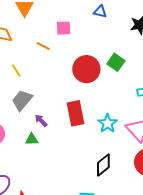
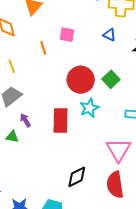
blue triangle: (100, 12) -> (109, 35), moved
orange line: (43, 46) -> (43, 48), turned 32
cyan star: (108, 123) -> (89, 108), moved

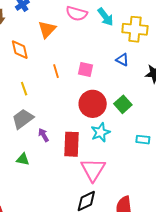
pink square: (67, 35) -> (86, 69), moved
purple arrow: (25, 120) -> (44, 135), moved
pink triangle: (118, 150) -> (93, 170), moved

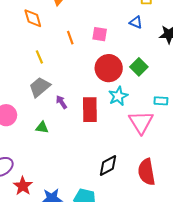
pink triangle: (93, 170) -> (141, 122), moved

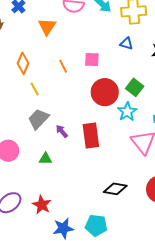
orange diamond: (33, 18) -> (23, 63), moved, turned 45
cyan star: (118, 96) -> (127, 112), moved
black diamond: (108, 165) -> (115, 189), turned 45
red star: (23, 186) -> (42, 205), moved

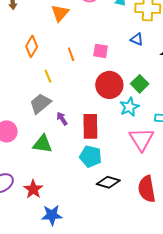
yellow line: (35, 89) -> (48, 76), moved
green triangle: (45, 159) -> (43, 144), size x1.5
cyan pentagon: (96, 225) -> (91, 156), moved

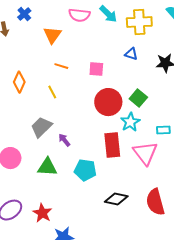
orange diamond: (32, 46) -> (19, 82), moved
orange line: (71, 54) -> (61, 66), moved, turned -48
yellow line: (48, 76) -> (52, 92), moved
red rectangle: (90, 126) -> (112, 145), moved
cyan pentagon: (91, 156) -> (85, 170), moved

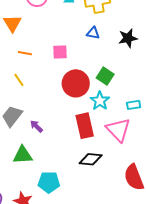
cyan pentagon: (85, 170) -> (49, 182), moved
black diamond: (116, 199) -> (91, 159), moved

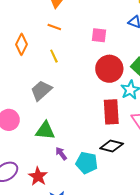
orange line: (25, 53) -> (54, 27), moved
purple arrow: (36, 126) -> (61, 153), moved
cyan pentagon: (49, 182) -> (87, 163), moved

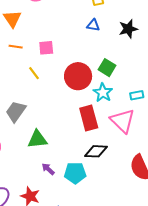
pink square: (99, 35) -> (46, 48), moved
yellow line: (54, 56) -> (34, 73), moved
green triangle: (45, 131) -> (37, 139), moved

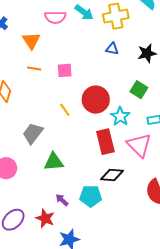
green square: (107, 68) -> (139, 90), moved
yellow line: (34, 73) -> (65, 110), moved
purple arrow: (48, 169) -> (62, 200), moved

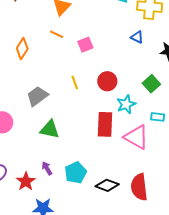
pink square: (65, 70) -> (85, 45), turned -35
red circle: (96, 100) -> (107, 81), size x0.7
pink triangle: (139, 145) -> (136, 137), turned -32
black diamond: (112, 175) -> (107, 185), moved
cyan pentagon: (91, 196) -> (76, 173), turned 30

